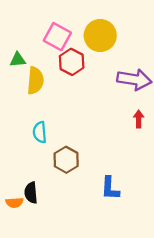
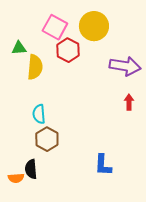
brown hexagon: (66, 160) -> (47, 139), moved

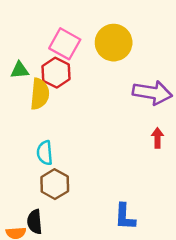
red hexagon: (68, 50) -> (56, 73), moved

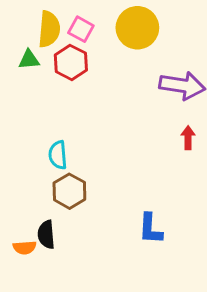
pink square: (65, 44) -> (81, 29), size x0.7
yellow semicircle: (40, 94) -> (49, 29), moved

